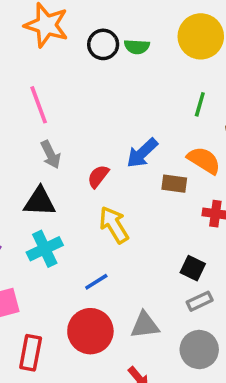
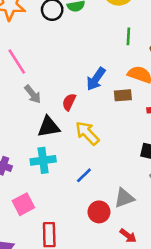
black triangle: (40, 202) -> (49, 127), moved
cyan cross: (45, 249) -> (43, 160), turned 30
red circle: (90, 331) -> (99, 212), moved, size x0.7

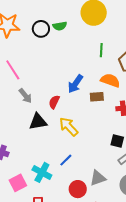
cyan cross: (43, 160) -> (42, 172), moved, turned 36

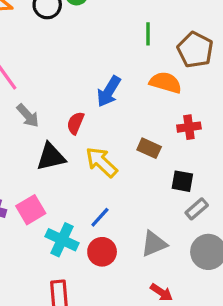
brown rectangle: (97, 97) -> (149, 148), moved, turned 32
pink square: (18, 183) -> (31, 210), moved
red circle: (78, 189) -> (102, 252), moved

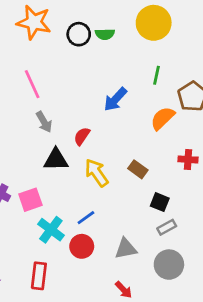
orange semicircle: (165, 83) -> (163, 118), turned -72
blue arrow: (109, 91) -> (115, 99), moved
red cross: (189, 127) -> (188, 159), moved

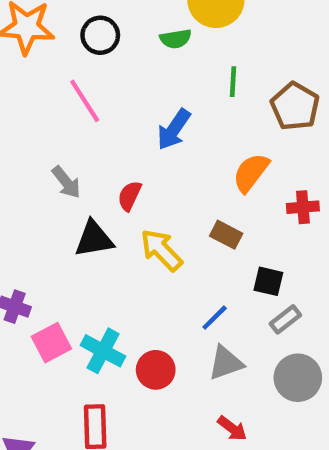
green semicircle: (105, 34) -> (176, 39), moved
pink line: (32, 84) -> (85, 101), moved
orange semicircle: (163, 118) -> (251, 173), moved
pink square: (30, 200) -> (51, 343), moved
blue line: (86, 218) -> (215, 318), moved

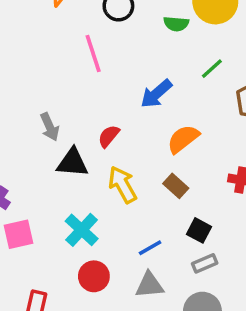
green line: (233, 82) -> (212, 69), turned 30
orange semicircle: (251, 173) -> (183, 139), moved
gray arrow: (66, 182) -> (50, 127), moved
cyan cross: (103, 351) -> (82, 230), moved

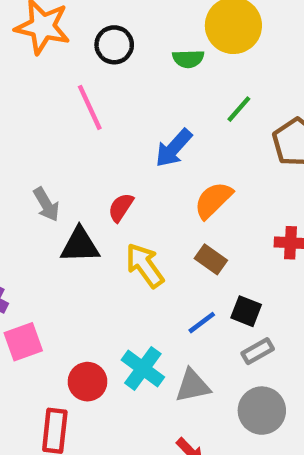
cyan cross: (82, 230) -> (143, 368), moved
blue line: (150, 248) -> (202, 323), moved
red circle: (94, 276) -> (87, 382), moved

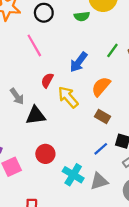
green line: (239, 109) -> (112, 50), moved
red semicircle: (121, 207) -> (47, 80), moved
yellow arrow: (145, 265) -> (68, 97), moved
red circle: (87, 382) -> (45, 154), moved

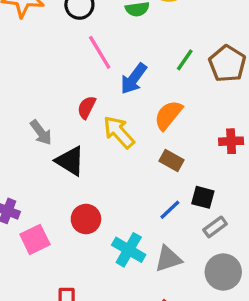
pink line: (34, 45) -> (100, 52), moved
black triangle: (36, 115) -> (70, 161), turned 40

